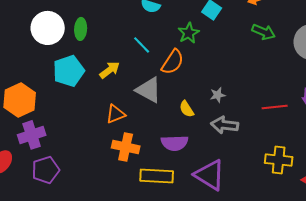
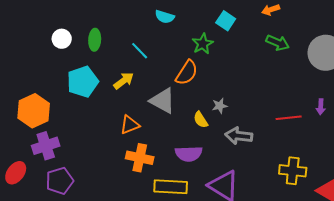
white circle: (48, 28) -> (62, 39), size x0.6
cyan line: (142, 45) -> (140, 51), moved
gray star: (218, 95) -> (220, 106), moved

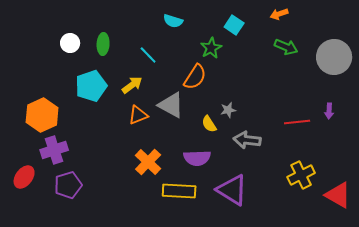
orange triangle: (130, 125) -> (138, 115), moved
orange cross: (140, 158) -> (148, 162), turned 32
yellow cross: (293, 171) -> (301, 175), turned -32

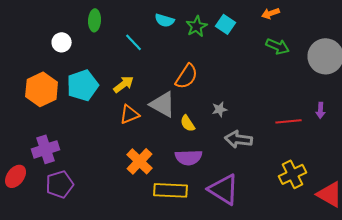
green ellipse: (103, 44) -> (95, 20), moved
green star: (211, 48) -> (197, 26), moved
cyan line: (148, 55) -> (134, 42), moved
orange hexagon: (42, 115) -> (42, 89), moved
yellow semicircle: (209, 124) -> (188, 123), moved

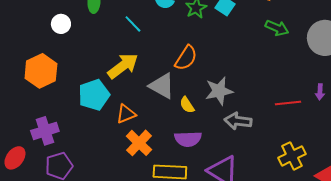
yellow arrow: (124, 84) -> (123, 66), size x1.5
cyan pentagon: (83, 85) -> (94, 95), moved
gray star: (220, 109) -> (219, 91), size x1.8
orange triangle: (130, 114) -> (126, 114), moved

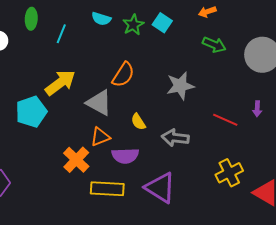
cyan line: (133, 24) -> (61, 34), moved, turned 66
gray star: (219, 91) -> (180, 86), moved
red line: (288, 103) -> (225, 120), turned 30
yellow semicircle: (187, 105) -> (138, 122), moved
orange triangle: (126, 114) -> (100, 137), moved

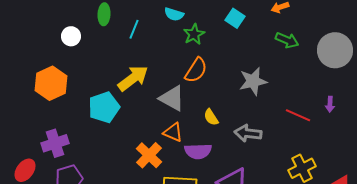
green star: (133, 25) -> (194, 34), moved
orange triangle: (100, 137) -> (173, 132), turned 45

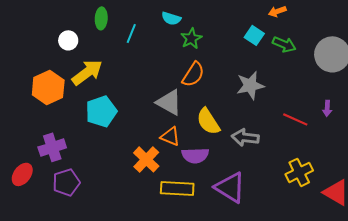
cyan square: (235, 18) -> (254, 35), moved
yellow arrow: (133, 78) -> (87, 72), moved
yellow semicircle: (211, 117) -> (208, 121), size x1.6

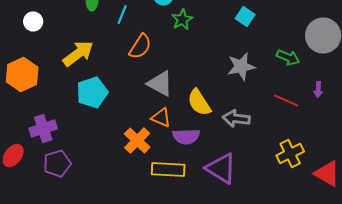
white circle: (68, 40) -> (33, 22), moved
green arrow: (284, 44) -> (288, 58), moved
orange semicircle: (193, 74) -> (140, 46), moved
orange hexagon: (48, 87) -> (22, 74), moved

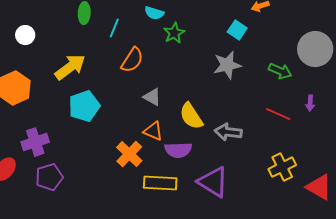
gray star: (241, 66) -> (227, 65), moved
gray triangle: (160, 84) -> (152, 97), size x0.7

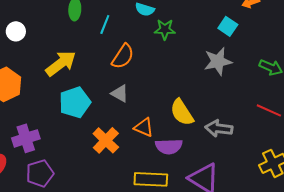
green star: (174, 33) -> (165, 29), turned 30
gray triangle: (152, 97) -> (120, 93), moved
orange cross: (129, 154) -> (106, 140), moved

